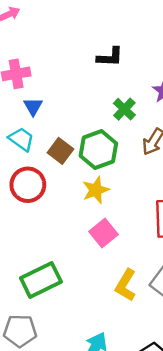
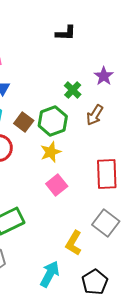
black L-shape: (110, 57) -> (66, 33), moved
yellow L-shape: (126, 285) -> (74, 243), moved

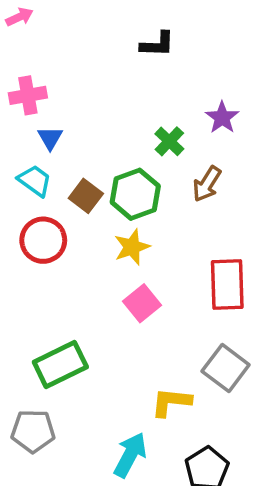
yellow L-shape: (74, 243) -> (171, 402), turned 65

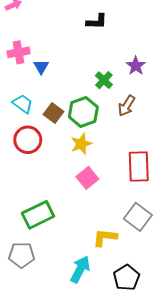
blue triangle: (50, 138) -> (41, 67), moved

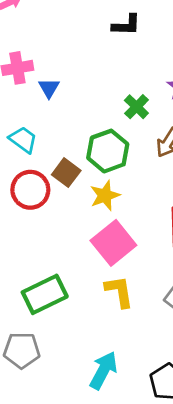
brown square: (53, 113) -> (66, 173), moved
pink square: (87, 178) -> (113, 243), size x1.4
yellow L-shape: (105, 237) -> (119, 292), moved, turned 75

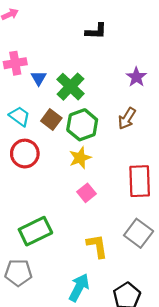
green cross: (136, 107) -> (71, 87), moved, size x1.5
brown square: (66, 173) -> (51, 120), moved
pink square: (113, 243) -> (86, 193), size x0.6
yellow L-shape: (119, 292) -> (97, 246), moved

